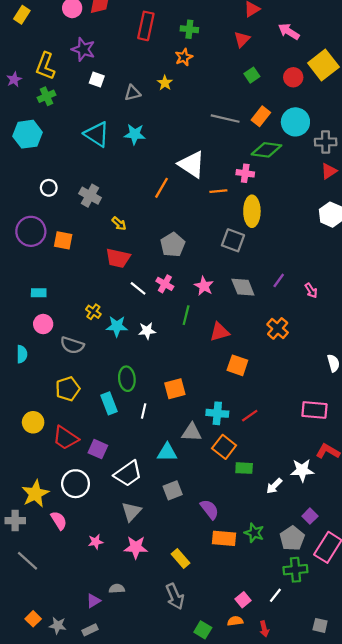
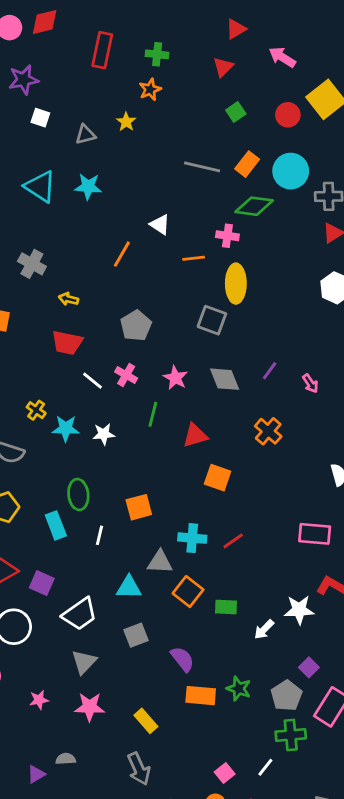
purple star: (83, 49) -> (23, 80), turned -30
white triangle: (192, 164) -> (160, 225), size x0.6
yellow arrow: (119, 224) -> (68, 299), turned 152
orange square: (224, 447) -> (188, 592), moved

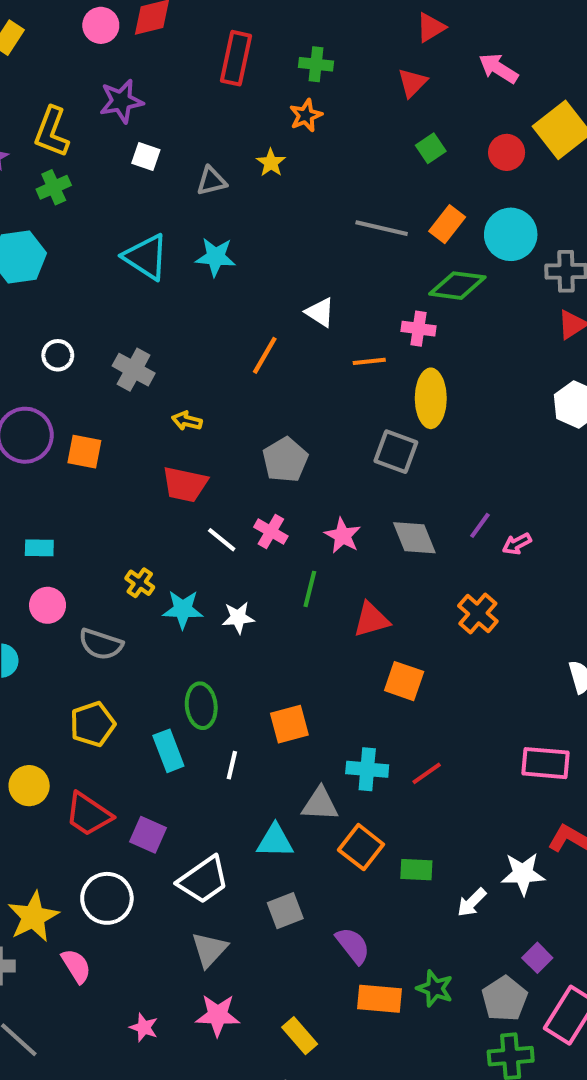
pink arrow: (310, 383) -> (517, 544), moved, turned 96
pink star: (39, 700) -> (144, 1027), moved, turned 30

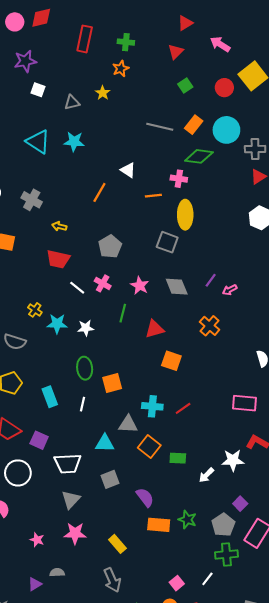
green ellipse: (201, 706) -> (85, 368), moved
white trapezoid: (203, 880) -> (68, 463), turned 32

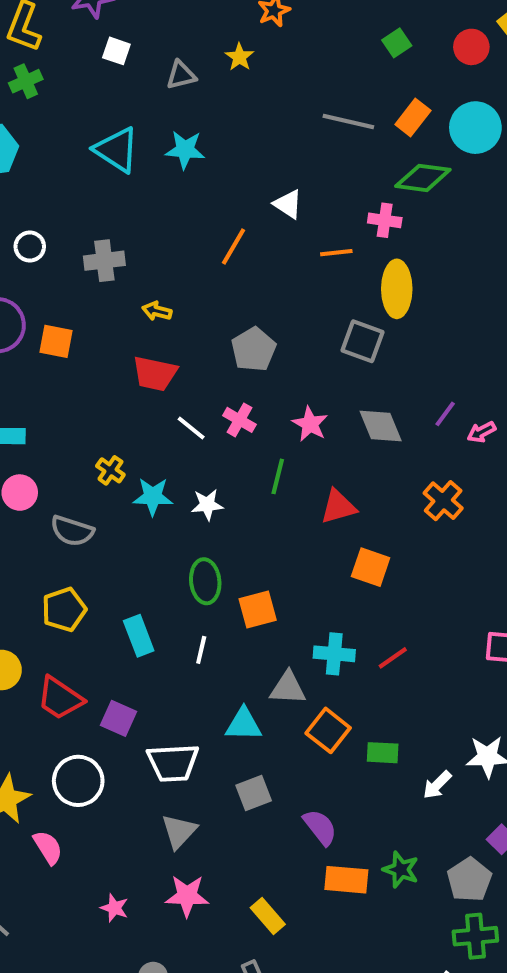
gray cross: (32, 200) -> (104, 261), turned -36

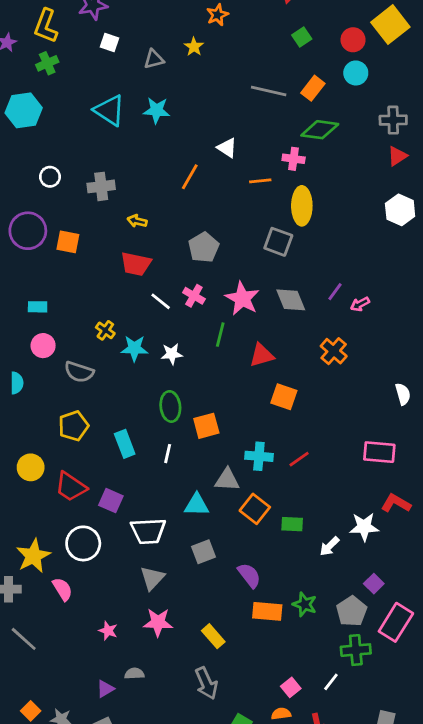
cyan circle: (475, 128) -> (356, 73), moved, size x0.7
pink star: (310, 424) -> (242, 299), size x1.4

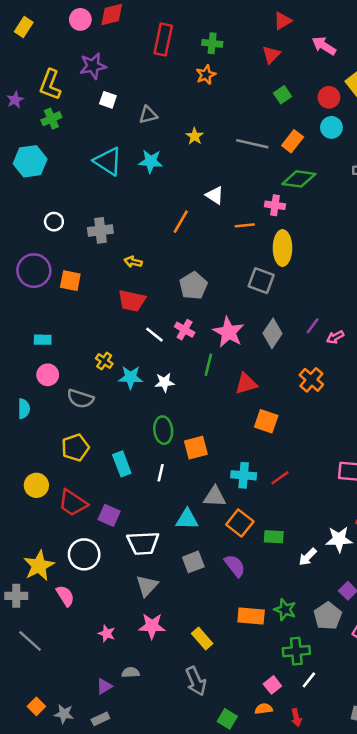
yellow star: (194, 47) -> (195, 136), moved
gray diamond: (291, 300) -> (272, 333), turned 56
purple semicircle: (249, 575) -> (235, 566), moved
green cross: (356, 650) -> (296, 651), moved

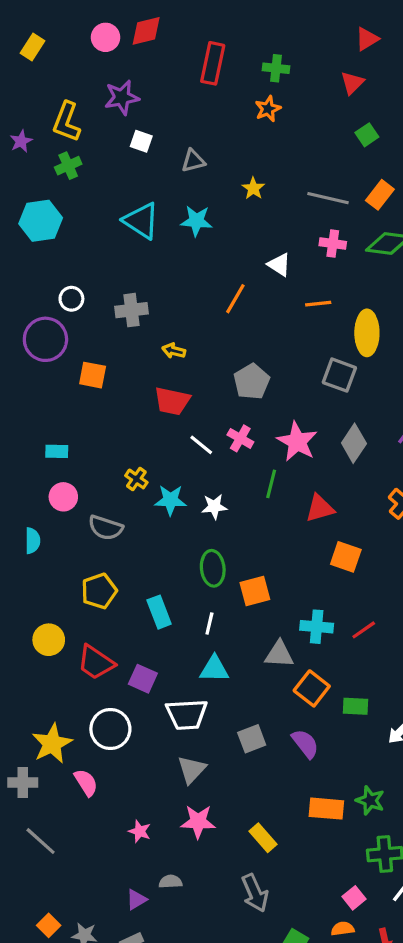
pink cross: (275, 205) -> (333, 244), moved
purple circle: (34, 271) -> (45, 339), moved
cyan triangle: (187, 519) -> (214, 669), moved

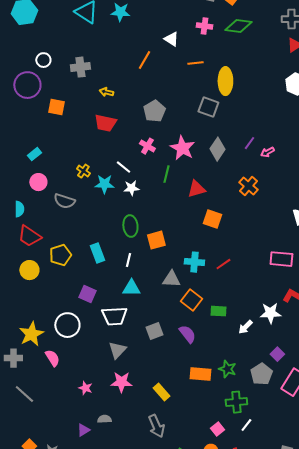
white line: (201, 445) -> (123, 167), moved
cyan rectangle: (57, 451) -> (34, 154), turned -40
yellow pentagon: (99, 591) -> (60, 255), moved
red trapezoid: (96, 662) -> (29, 236), moved

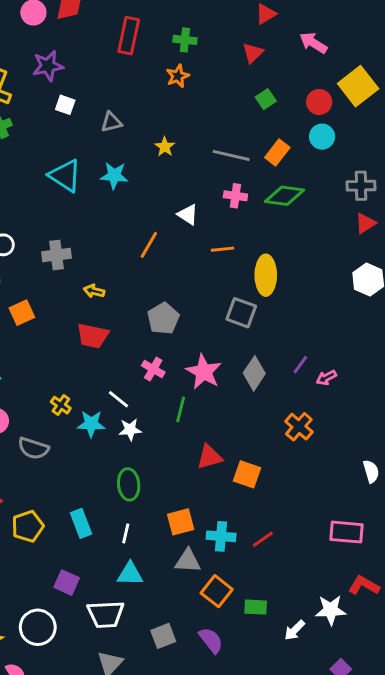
orange square: (56, 107) -> (22, 313), turned -36
red triangle: (196, 189) -> (209, 457), moved
orange square: (156, 240) -> (181, 522), moved

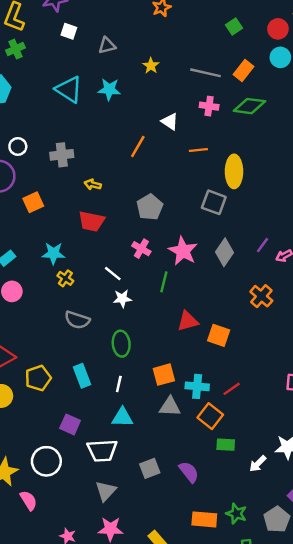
cyan star: (91, 424) -> (53, 253), moved
gray semicircle: (33, 448) -> (77, 320), moved
orange square: (217, 591) -> (210, 416), moved

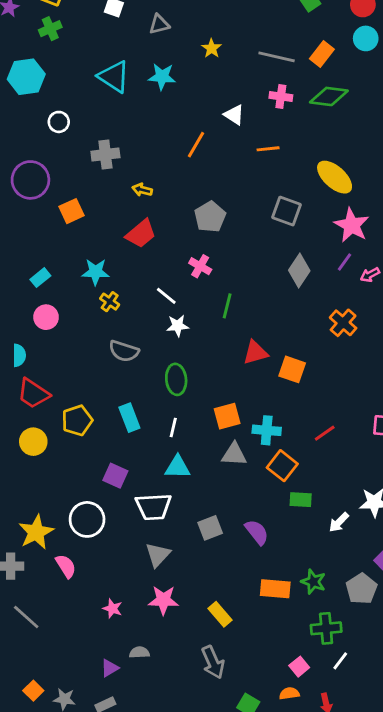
white circle: (18, 146) -> (59, 122), moved
yellow ellipse: (234, 171) -> (335, 177), moved, turned -48
red trapezoid: (91, 221) -> (141, 234), turned -52
pink star: (183, 251) -> (352, 225), moved
red line: (232, 389) -> (325, 433), moved

